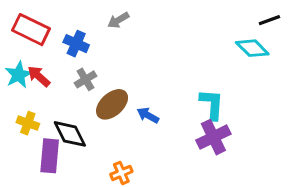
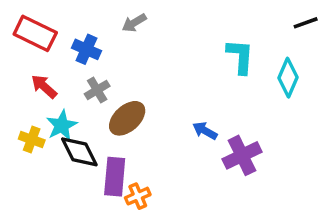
cyan diamond: (252, 48) -> (288, 78), moved, turned 68
cyan star: (19, 75) -> (62, 125), moved
cyan L-shape: (212, 104) -> (240, 56), moved
blue arrow: (148, 115) -> (205, 131), moved
purple rectangle: (50, 156) -> (115, 177), moved

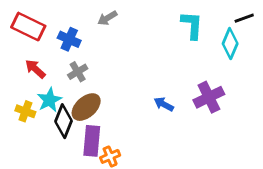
cyan L-shape: (240, 56) -> (192, 25), moved
cyan diamond: (288, 78) -> (230, 44), moved
brown ellipse: (127, 118) -> (86, 107), moved
black diamond: (79, 152) -> (64, 121), turned 48
purple cross: (242, 155) -> (209, 97), moved

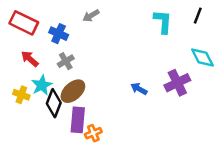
black line: (244, 18) -> (198, 16), moved, turned -49
cyan diamond: (230, 44) -> (202, 58), moved, turned -50

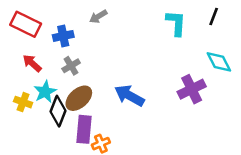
blue cross: (59, 34) -> (63, 36), turned -36
blue arrow: (139, 89) -> (129, 96), moved, size x1.6

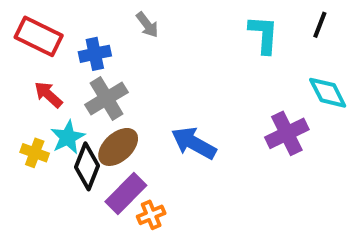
gray arrow: (98, 16) -> (147, 25), turned -96
gray cross: (71, 66) -> (106, 98), size x1.5
purple rectangle: (84, 129) -> (126, 194), turned 40

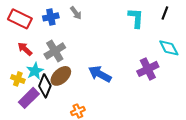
blue cross: (95, 54) -> (51, 17), moved
purple rectangle: (126, 194) -> (29, 98), moved

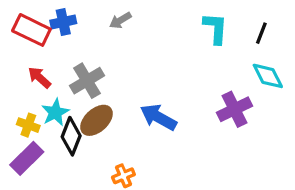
gray arrow: (76, 13) -> (120, 20), turned 96
black line: (165, 13) -> (261, 33), moved
blue cross: (51, 17) -> (63, 22), moved
purple rectangle: (29, 98) -> (27, 158), moved

